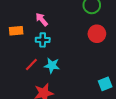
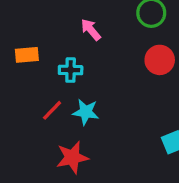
pink arrow: (42, 19) -> (91, 30), moved

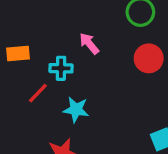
pink arrow: (91, 30) -> (89, 43), moved
red line: (52, 110) -> (38, 93), moved

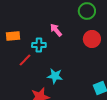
cyan star: (76, 110) -> (55, 76), moved

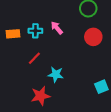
cyan cross: (39, 45) -> (35, 31), moved
red line: (25, 60) -> (34, 58), moved

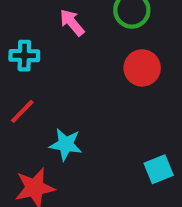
pink arrow: (57, 28) -> (72, 22), moved

